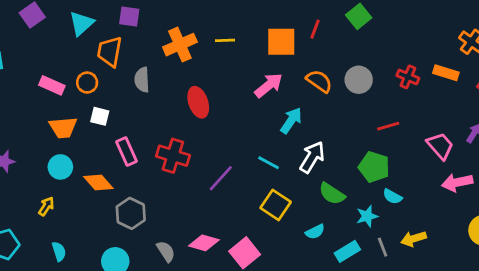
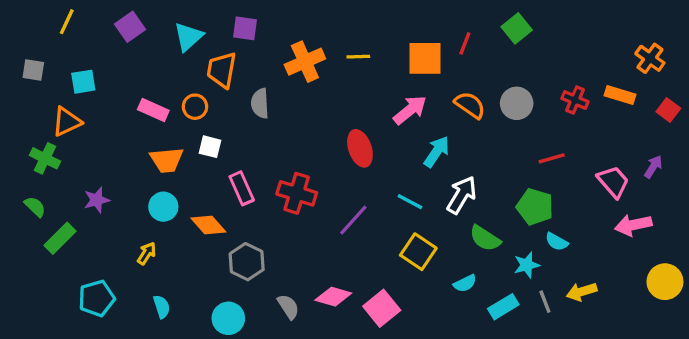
red ellipse: (198, 102) -> (360, 148), moved

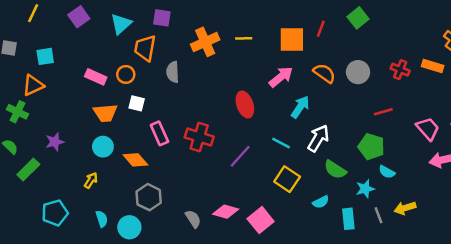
gray hexagon: (247, 262) -> (149, 197), moved
cyan rectangle: (503, 307) -> (348, 219), turned -65
cyan circle: (228, 318) -> (129, 227), moved

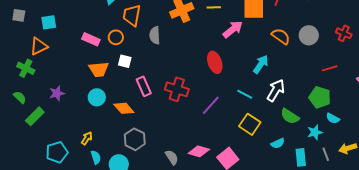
pink arrow: (281, 77) -> (233, 29), moved
yellow arrow: (91, 180) -> (87, 138), moved

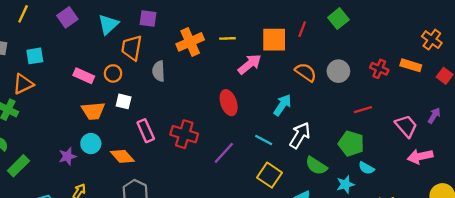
purple star: (57, 93) -> (67, 156), moved

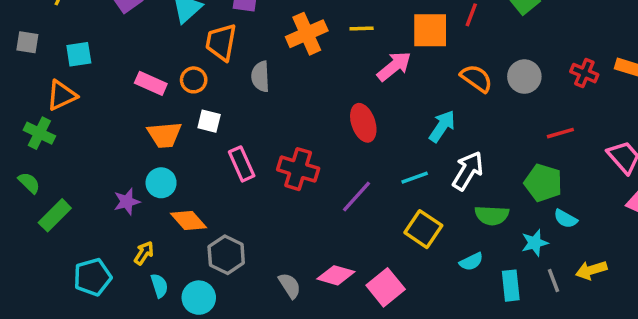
cyan line: (264, 140) -> (415, 178), turned -48
orange diamond: (122, 156) -> (188, 220), moved
green semicircle: (316, 166) -> (492, 215), turned -30

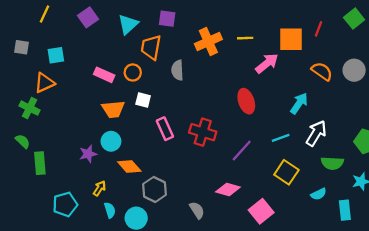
green rectangle: (55, 215) -> (40, 163), turned -50
pink diamond: (336, 275) -> (228, 189), moved

